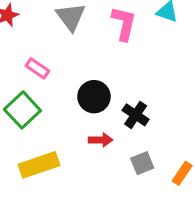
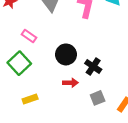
yellow rectangle: (39, 165) -> (30, 99), size x0.6

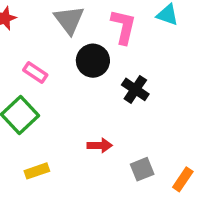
black circle: (66, 54) -> (93, 61), moved
black cross: (93, 66) -> (135, 89), moved

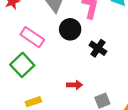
pink rectangle: (35, 73) -> (32, 37), size x1.5

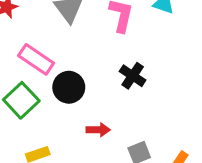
black circle: (70, 29) -> (69, 87), moved

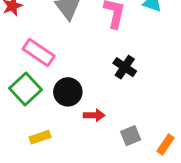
black circle: (69, 87) -> (68, 92), moved

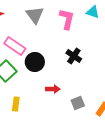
black circle: (68, 92) -> (35, 62), moved
yellow rectangle: (40, 137) -> (16, 104), turned -64

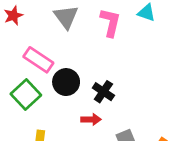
black cross: (74, 56) -> (103, 92), moved

